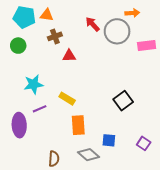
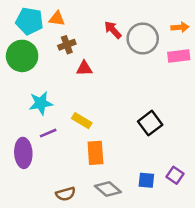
orange arrow: (132, 13) -> (180, 27), moved
green circle: (18, 46) -> (22, 56), size x1.6
blue square: (109, 140) -> (146, 180), moved
brown semicircle: (54, 159) -> (66, 194), turned 70

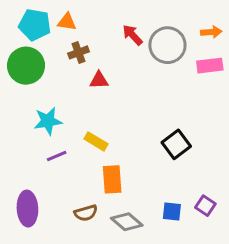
purple ellipse: (23, 153) -> (27, 209), moved
brown semicircle: (66, 194) -> (86, 213), moved

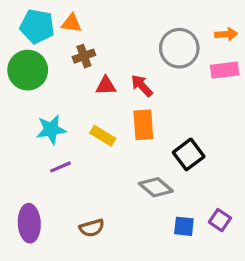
red arrow: (132, 35) -> (142, 86), moved
yellow rectangle: (96, 141) -> (103, 136), moved
orange rectangle: (112, 179) -> (143, 125), moved
gray diamond: (127, 222) -> (156, 187), moved

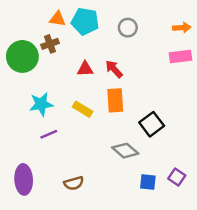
cyan pentagon: (37, 26) -> (85, 21), moved
gray circle: (179, 48) -> (128, 28), moved, size x0.6
brown cross: (84, 56) -> (50, 44), moved

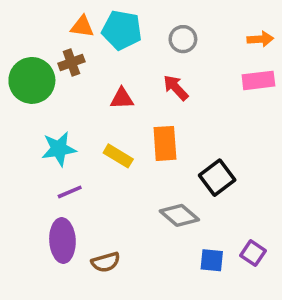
red arrow: (114, 69) -> (176, 88), moved
purple ellipse: (24, 179) -> (62, 241), moved

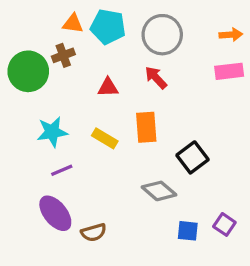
gray circle: (183, 39) -> (162, 35), size x1.6
purple ellipse: (62, 241) -> (55, 213), turned -36

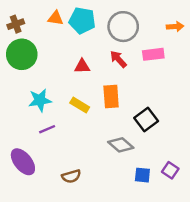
brown cross: (63, 55) -> (16, 24), moved
pink rectangle: (229, 71) -> (153, 54), moved
purple ellipse: (55, 213) -> (23, 162), moved

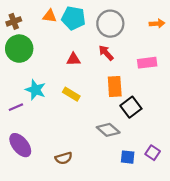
pink rectangle: (153, 54) -> (147, 63), moved
orange rectangle: (111, 97) -> (115, 87), moved
cyan star: (40, 100) -> (35, 90), turned 30
purple line: (47, 129) -> (16, 107), moved

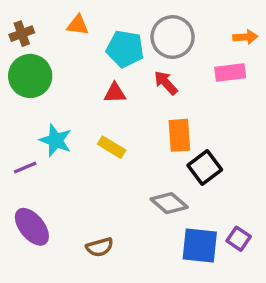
cyan pentagon: (73, 18) -> (125, 49), moved
pink rectangle: (147, 63) -> (230, 73), moved
blue square: (128, 157) -> (200, 245), size x1.6

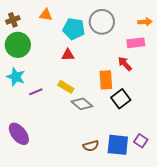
red arrow: (166, 83) -> (125, 64), moved
cyan star: (56, 140) -> (16, 77), moved
purple line: (25, 167) -> (36, 92), moved
gray diamond: (169, 203) -> (82, 104), moved
brown semicircle: (100, 247) -> (91, 146), moved

